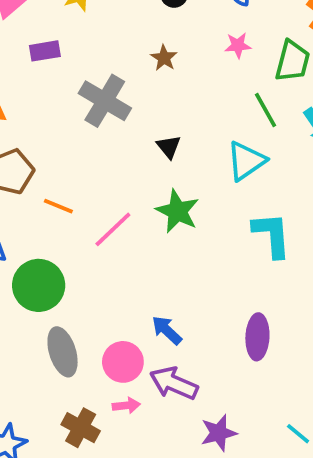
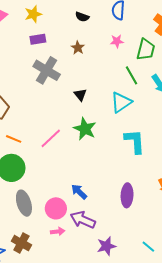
purple rectangle: (45, 51) -> (38, 39), moved
orange line: (58, 206) -> (14, 139), moved
brown cross: (81, 428) -> (21, 243), moved

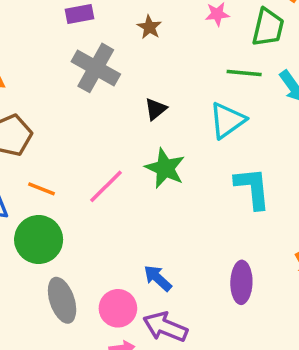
green line: (131, 75) -> (244, 73), turned -54
black triangle: (80, 95) -> (156, 109), turned 32

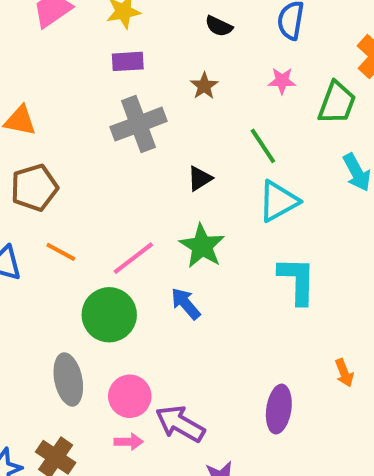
gray cross: (96, 68) -> (139, 124), turned 33
green line: (244, 73) -> (263, 146), moved, turned 44
green circle: (39, 240) -> (109, 315), moved
blue arrow: (158, 278) -> (186, 304), moved
purple ellipse: (241, 282) -> (279, 409), moved

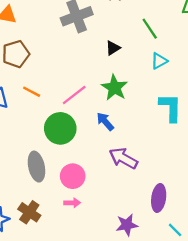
cyan triangle: (278, 201) -> (159, 61), size x0.7
purple ellipse: (279, 409) -> (159, 198), moved
purple arrow: (180, 424) -> (123, 158), moved

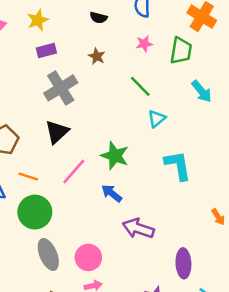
black triangle: (113, 48) -> (57, 132), moved, size x1.5
green circle: (60, 128) -> (35, 212), moved

